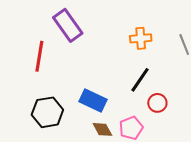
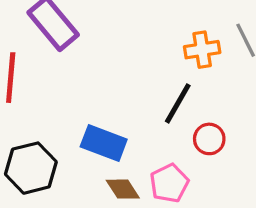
orange cross: (141, 38) -> (202, 50), moved

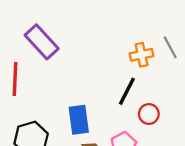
blue rectangle: (104, 143) -> (79, 120), turned 64

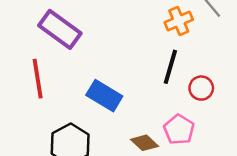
blue rectangle: (79, 120) -> (104, 96), moved, turned -40

